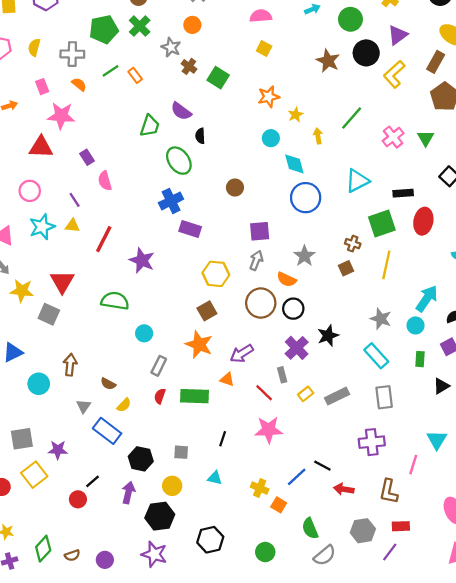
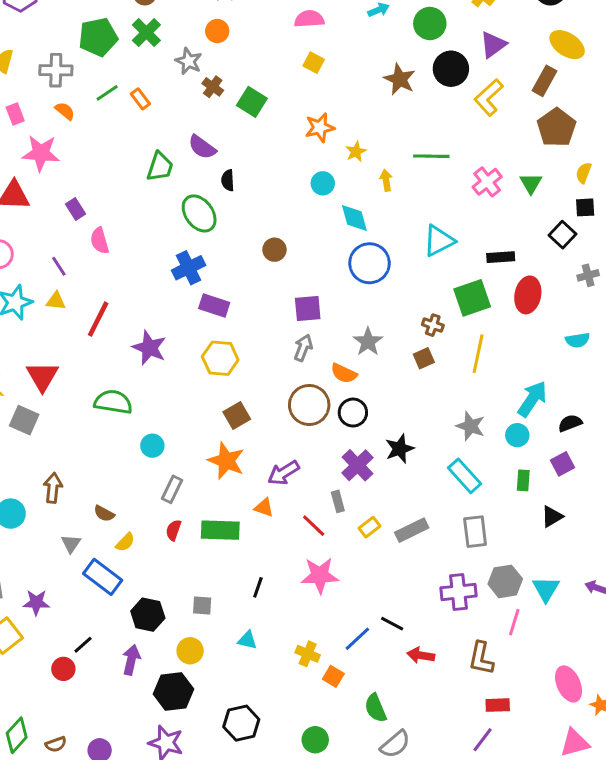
green line: (352, 118) -> (431, 156), turned 50
yellow hexagon: (216, 274) -> (220, 358), moved
gray hexagon: (363, 531) -> (505, 581), moved

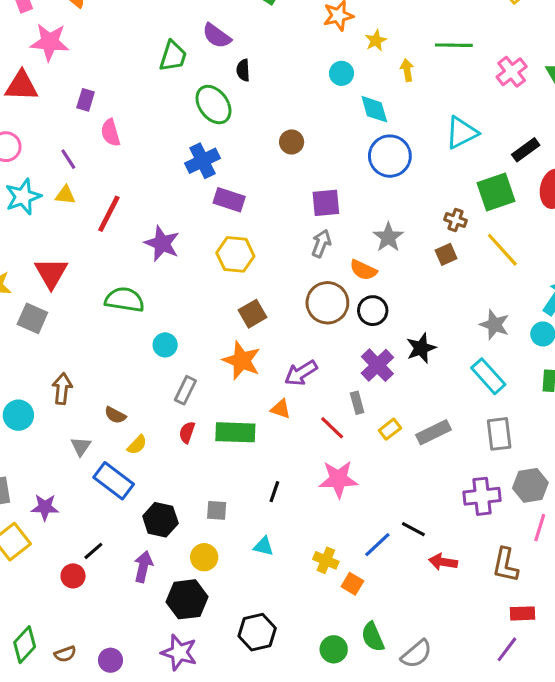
purple rectangle: (75, 209) -> (86, 100), turned 50
black rectangle: (501, 257) -> (526, 150), turned -32
yellow line: (478, 354) -> (502, 250), turned -54
green semicircle: (376, 708) -> (373, 637), moved

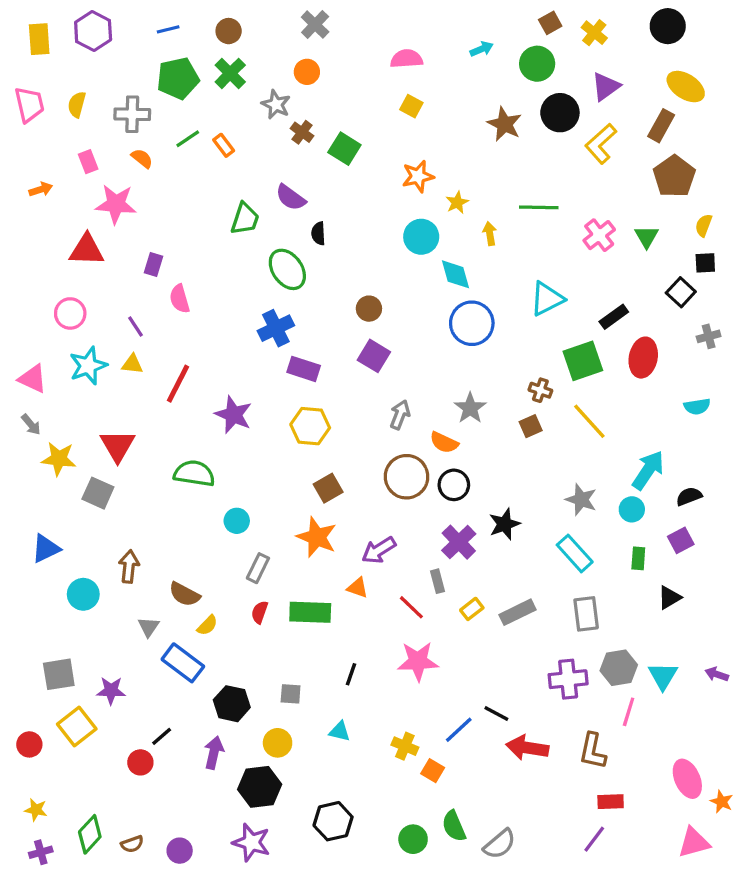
cyan circle: (341, 73) -> (421, 237), size x1.4
purple square: (326, 203) -> (374, 356), moved, turned 36
brown semicircle: (115, 415) -> (184, 594), size x1.4
red arrow: (443, 562) -> (527, 748), size x1.4

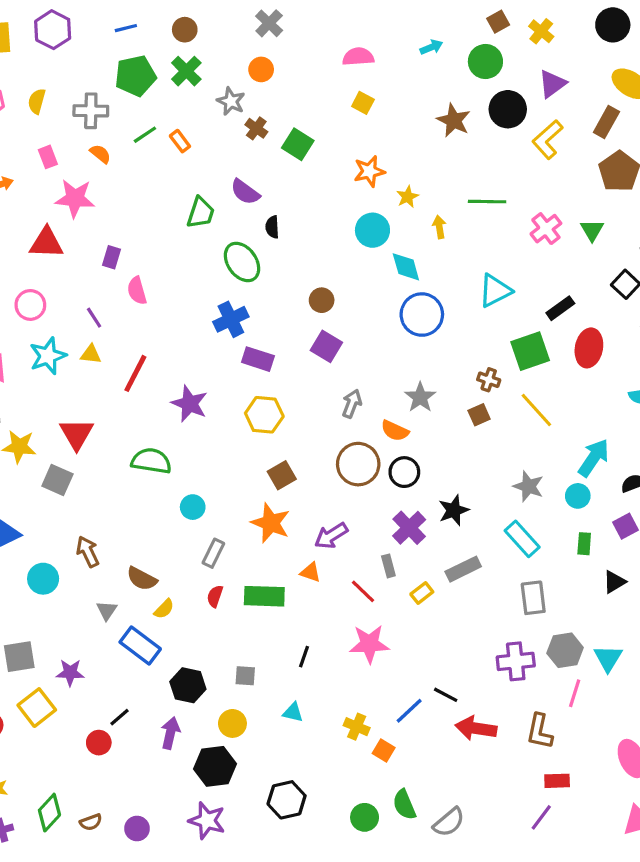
brown arrow: (129, 567) -> (88, 552), turned -32
gray rectangle: (518, 612) -> (463, 569), moved

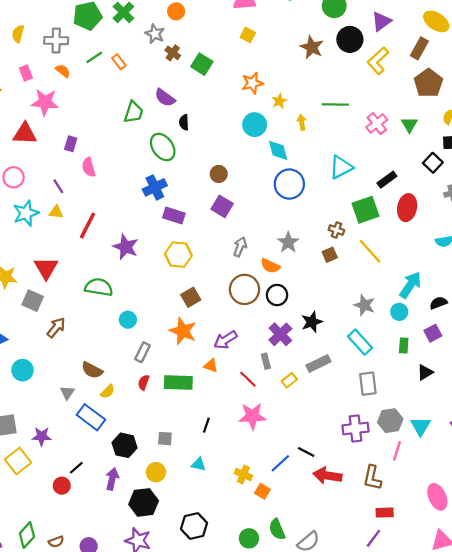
brown arrow: (88, 552) -> (56, 328), moved, turned 65

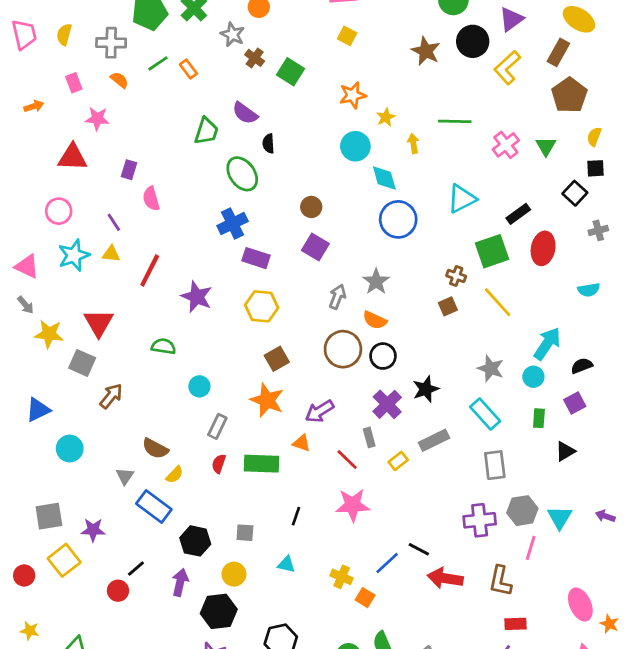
pink star: (45, 102) -> (97, 119), size x0.7
gray star: (288, 242) -> (376, 282), moved
green semicircle: (99, 287) -> (164, 346), size x0.7

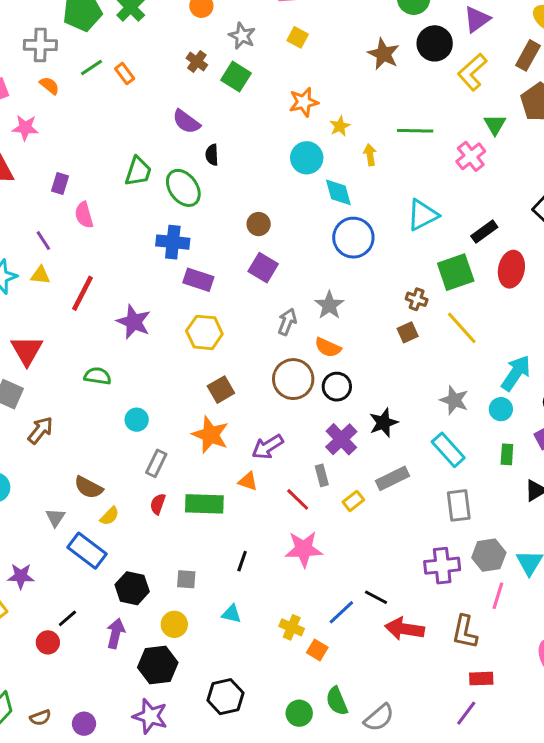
gray star: (233, 34) -> (242, 36), moved
green trapezoid: (206, 131) -> (138, 171), moved
green triangle: (546, 146) -> (495, 125), moved
blue cross: (233, 224) -> (173, 242), turned 32

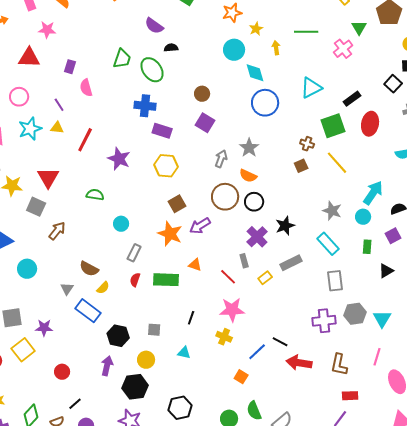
black semicircle: (212, 155) -> (171, 48), turned 88
purple arrow: (268, 447) -> (200, 226), moved
pink line: (498, 596) -> (377, 357), moved
black line: (67, 618) -> (75, 404), moved
yellow cross: (292, 627) -> (224, 337), moved

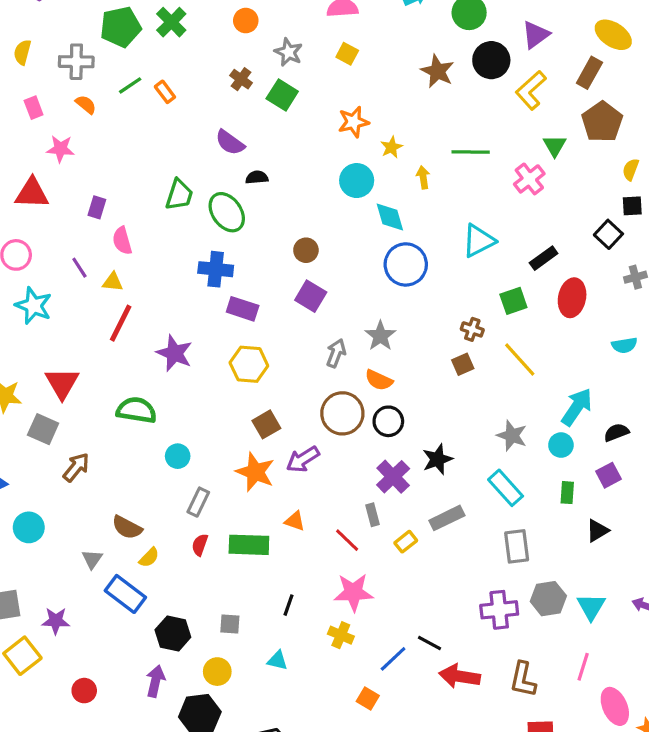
green square: (333, 126) -> (513, 301), size x0.7
yellow triangle: (57, 128) -> (113, 282), moved
cyan star: (30, 129) -> (34, 306), turned -30
green semicircle: (95, 195) -> (136, 410), size x1.4

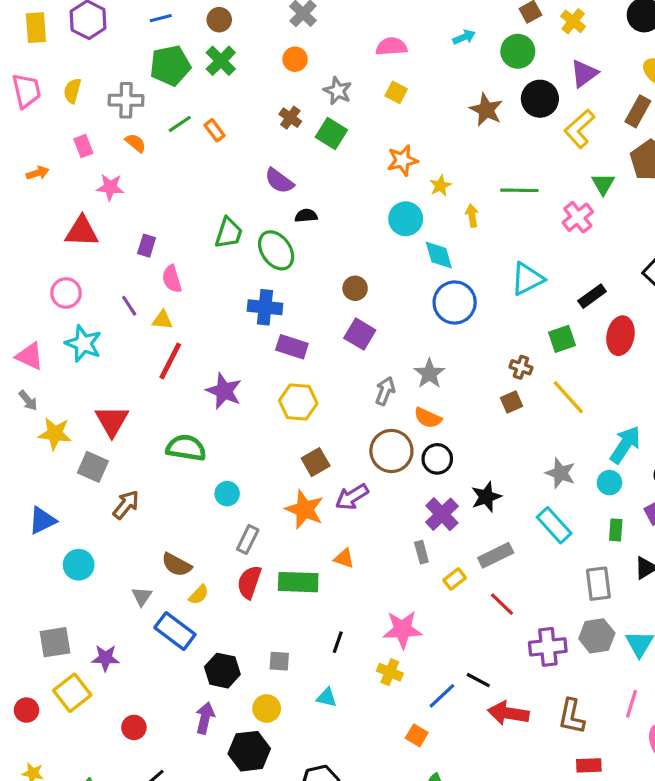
red line: (347, 540) -> (502, 604), moved
red semicircle: (200, 545) -> (249, 582), size x1.5
gray rectangle: (517, 546) -> (598, 584), moved

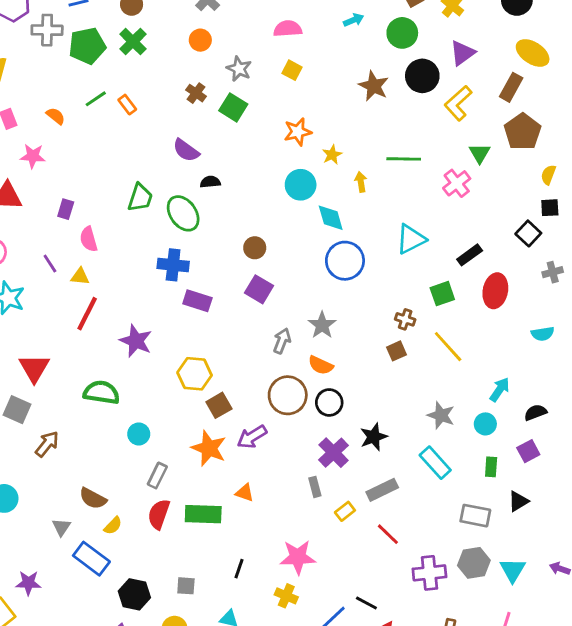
gray cross: (126, 100) -> (47, 30), moved
yellow hexagon: (298, 402) -> (195, 374), moved
cyan arrow: (625, 445) -> (500, 390), size x0.7
gray rectangle: (598, 584) -> (475, 516), turned -72

